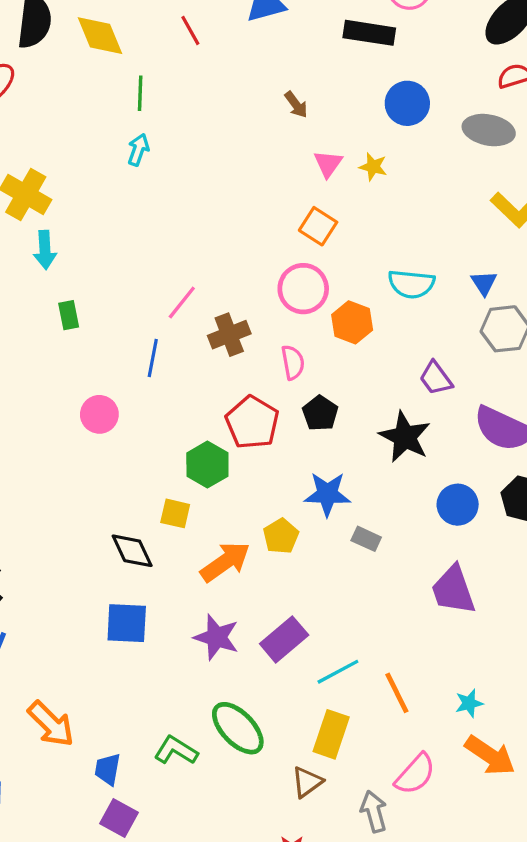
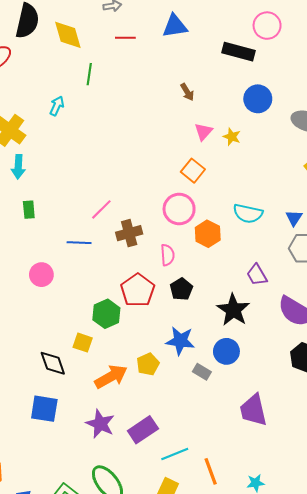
red line: (190, 30) -> (125, 38), turned -66
cyan arrow: (138, 150) -> (57, 106), moved
blue line: (153, 358) -> (79, 243), turned 75
blue circle: (458, 505) -> (226, 351), moved

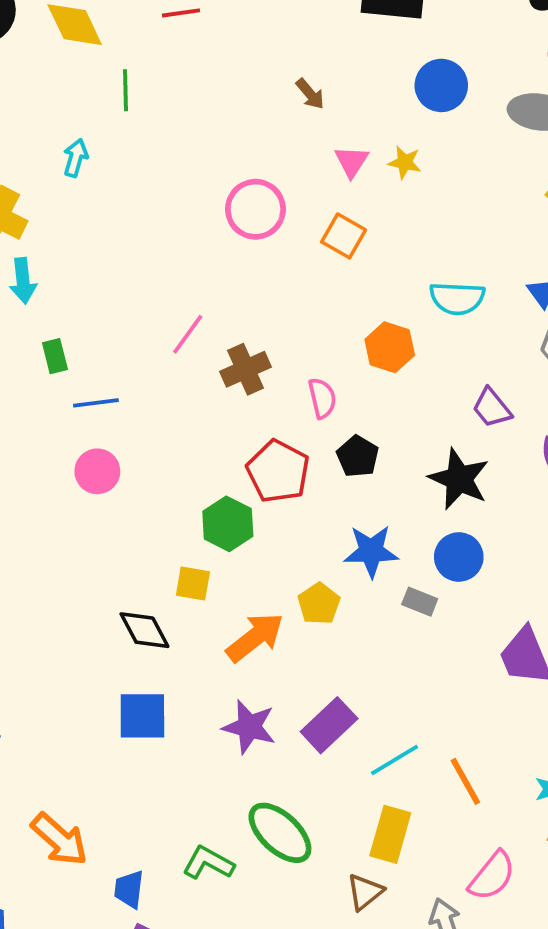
pink circle: (179, 209) -> (255, 209), moved
blue line: (79, 243) -> (96, 403), moved

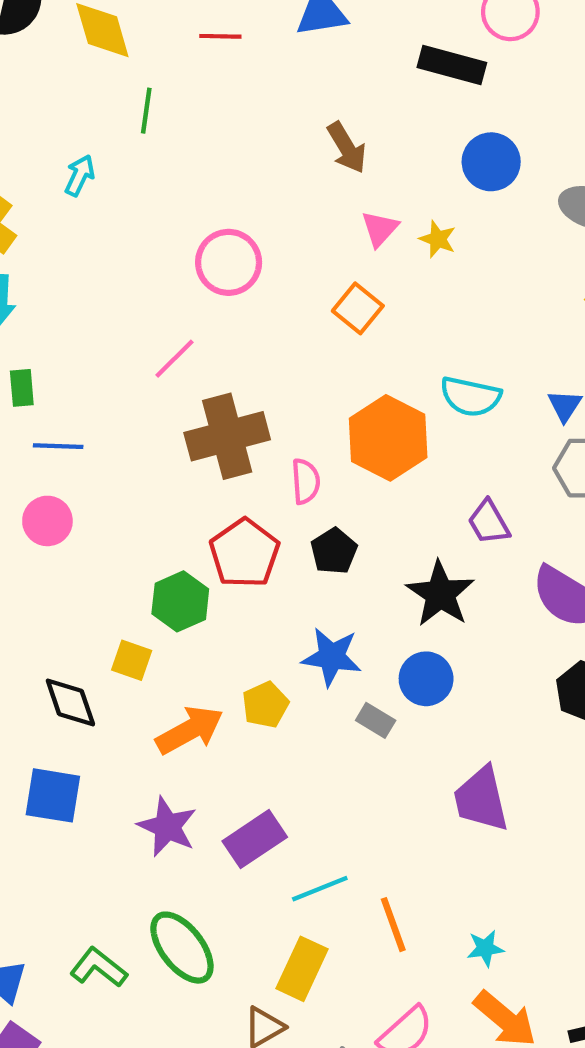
brown arrow: (310, 94) -> (347, 148), size x1.4
pink circle: (255, 209) -> (229, 262), moved
pink line: (188, 334) -> (175, 359), moved
orange hexagon: (390, 347) -> (388, 438), size x1.5
brown cross: (246, 369) -> (227, 436), size x1.5

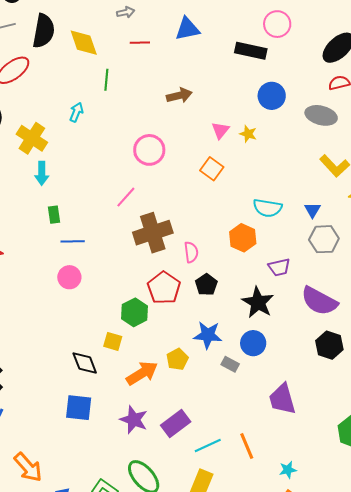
brown arrow: (347, 148) -> (179, 95), moved, turned -70
orange hexagon: (388, 438) -> (243, 238), moved, size x0.7
purple trapezoid: (489, 522) -> (279, 267), turned -70
orange line: (393, 925) -> (247, 446), moved

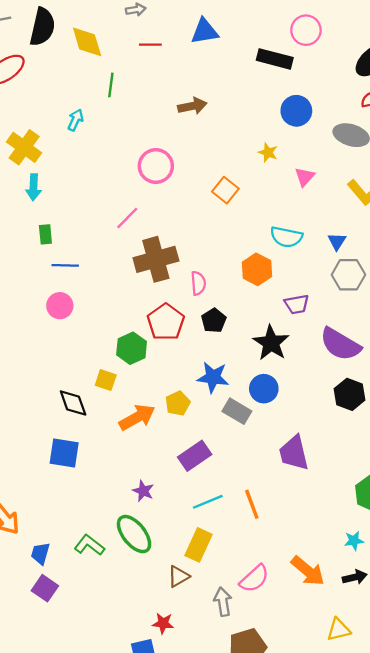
pink triangle: (220, 130) -> (305, 177), moved
gray rectangle: (230, 364) -> (237, 411), size x1.4
purple star: (134, 420) -> (143, 491), moved, size x0.7
purple rectangle: (176, 423) -> (195, 456), moved
cyan star: (288, 470) -> (354, 541), moved

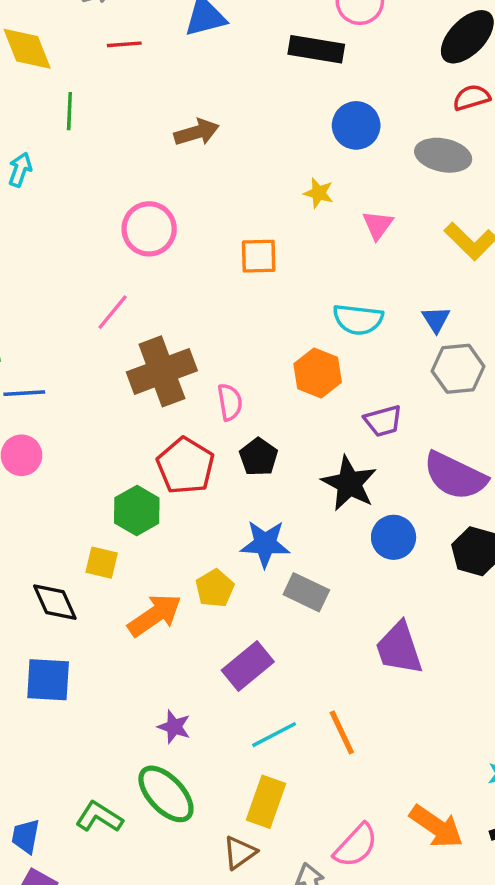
orange square: (225, 190) -> (259, 256), turned -35
blue circle: (264, 389) -> (394, 537), moved

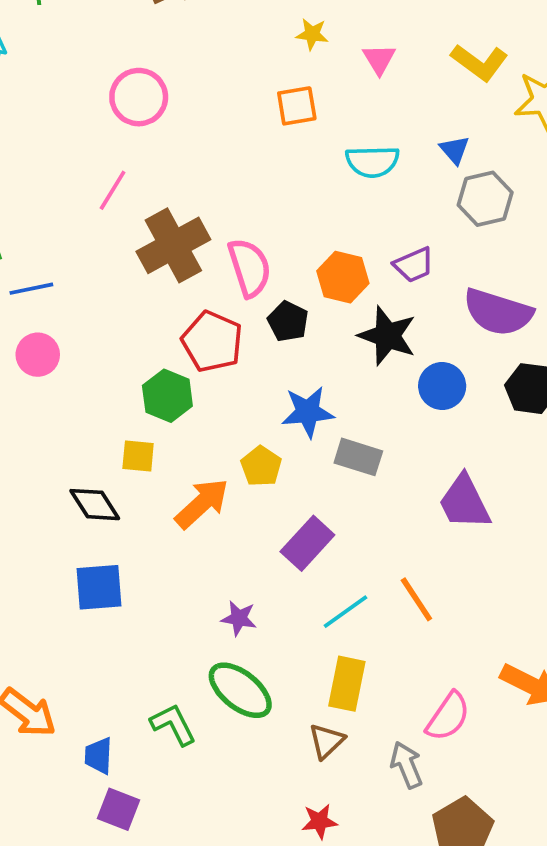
orange square: (259, 256) -> (297, 106), moved
orange hexagon: (318, 373) -> (343, 277), moved
pink semicircle: (230, 402) -> (249, 268), size x1.5
green L-shape: (99, 817) -> (173, 724), turned 39

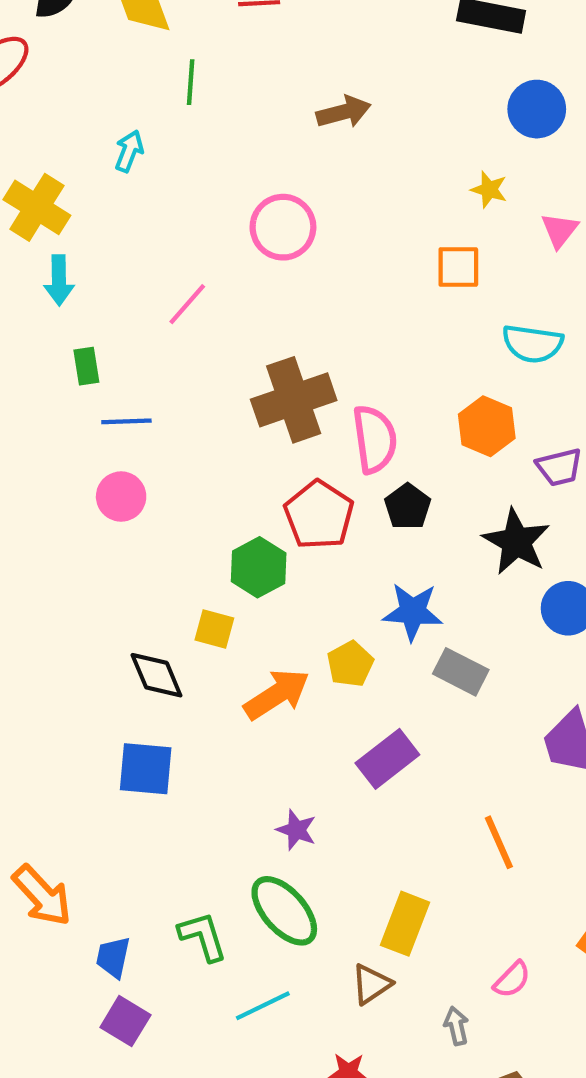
pink line: (113, 190) -> (187, 304), moved
orange hexagon: (343, 277) -> (487, 426), moved
cyan line: (345, 612) -> (263, 1006), moved
pink semicircle: (448, 717) -> (512, 980), size x0.7
gray arrow: (406, 765) -> (456, 1026), size x0.7

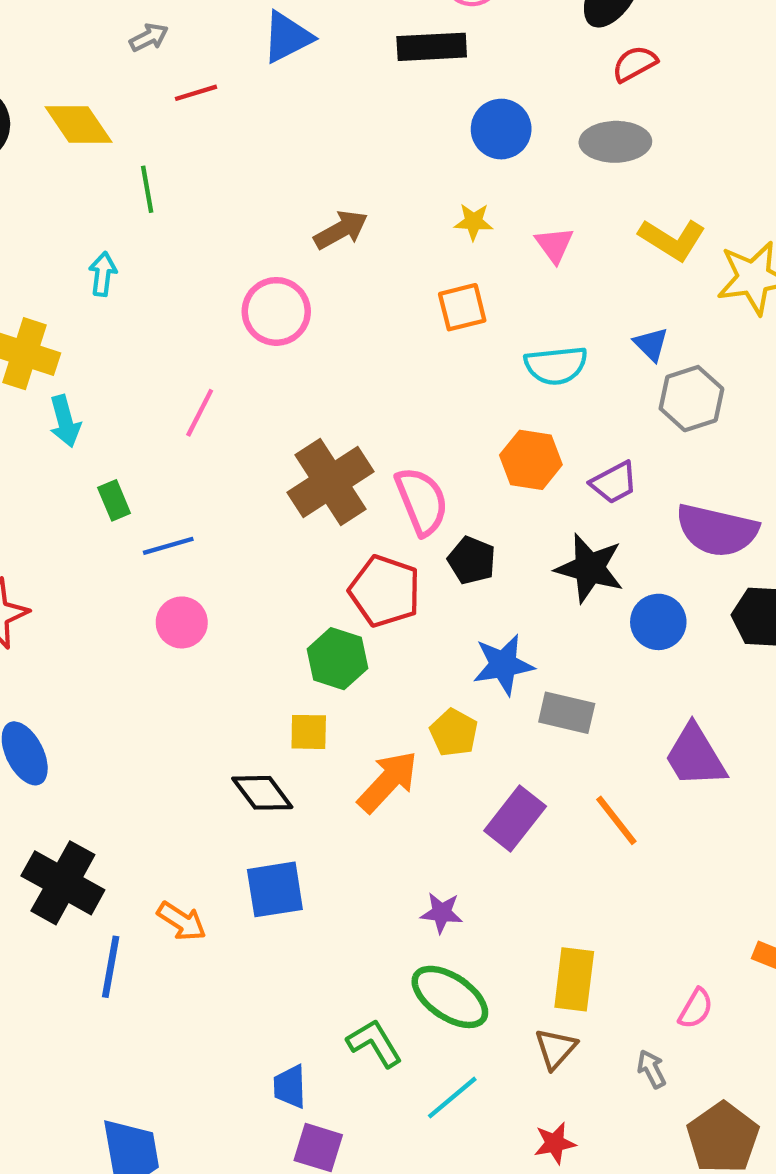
brown arrow: (344, 112) -> (341, 230), moved
orange line: (499, 842) -> (616, 820), moved
orange arrow: (42, 896) -> (182, 921), moved, size x0.7

